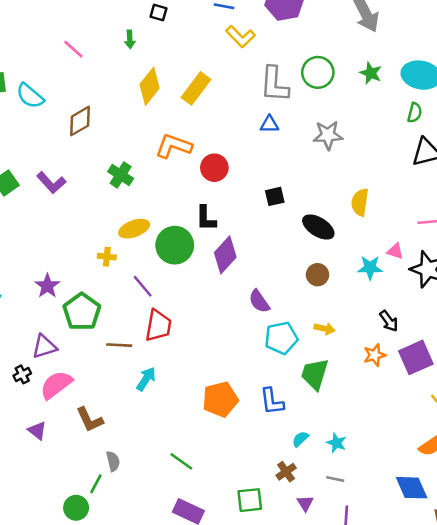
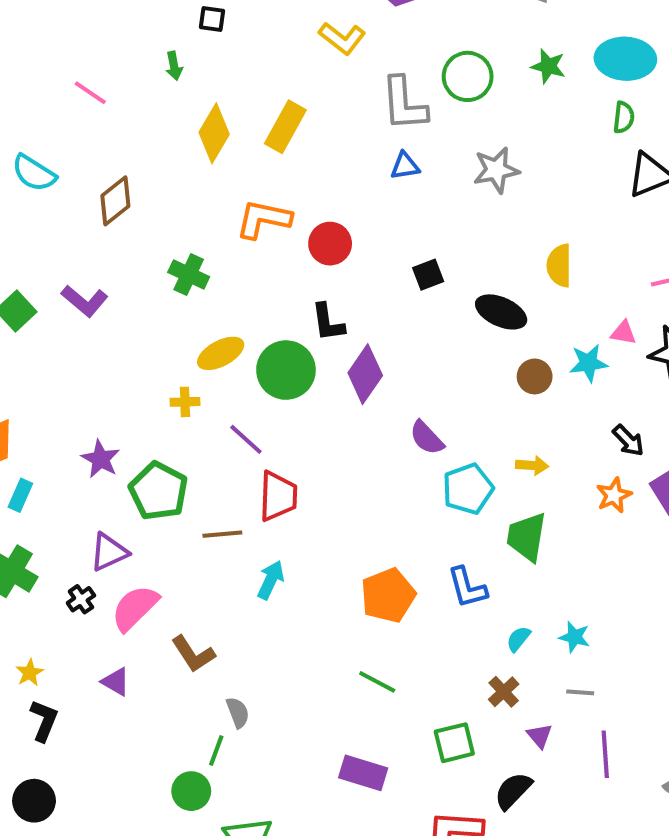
brown circle: (318, 275) -> (535, 376), moved
green line: (181, 461) -> (377, 682), moved

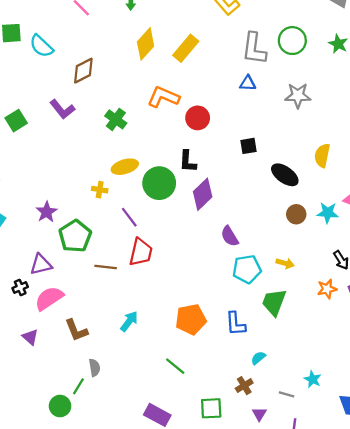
purple L-shape: (85, 301) -> (62, 109), moved
cyan arrow: (271, 580) -> (129, 321), moved
cyan star: (574, 637) -> (313, 379), moved

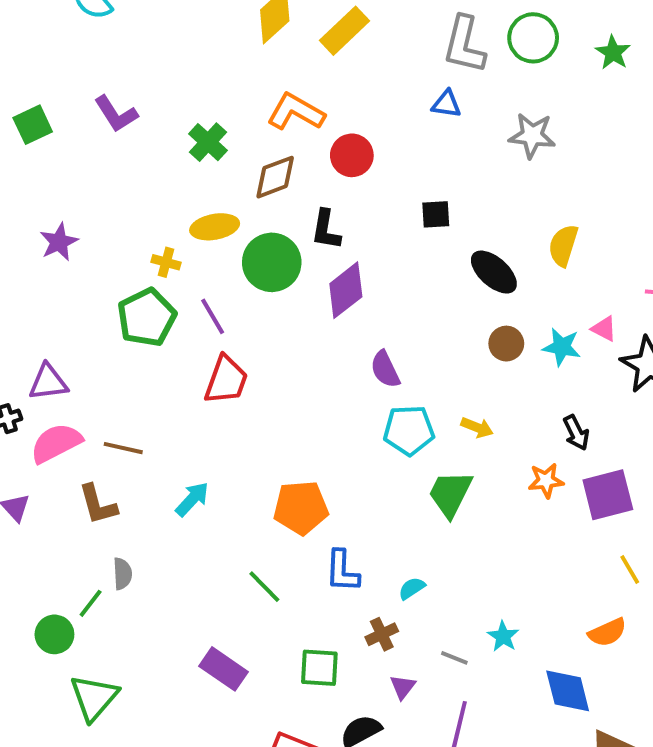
brown diamond: (83, 71) -> (275, 177), moved
purple star: (47, 212) -> (59, 242), moved
green pentagon: (75, 236) -> (147, 318), moved
brown line: (106, 267) -> (123, 448), moved
blue L-shape: (236, 324) -> (342, 571), moved

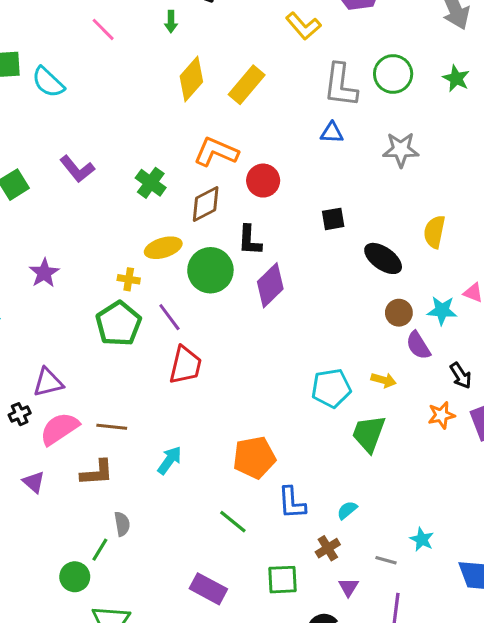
purple semicircle: (385, 369) -> (418, 345), moved
brown L-shape: (98, 505) -> (97, 473), turned -72

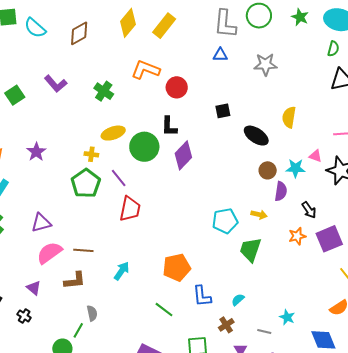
brown diamond: (206, 204) -> (79, 33), moved
purple semicircle: (418, 345) -> (281, 191), turned -138
black cross: (20, 414) -> (24, 316), moved, turned -32

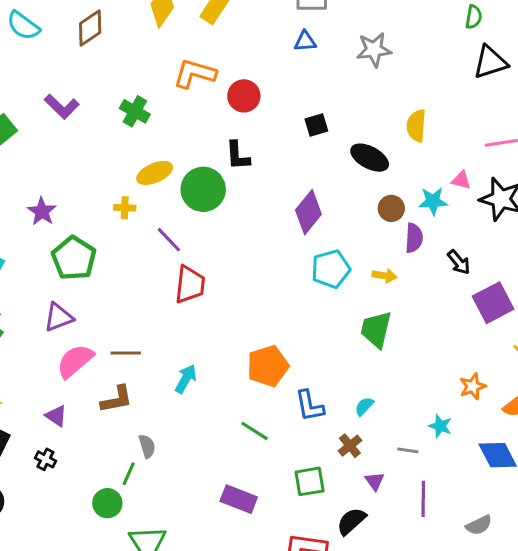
purple diamond: (183, 155) -> (308, 212), moved
green pentagon: (86, 183) -> (74, 258), moved
cyan pentagon: (225, 221) -> (331, 269), moved
orange star: (297, 236) -> (473, 386), moved

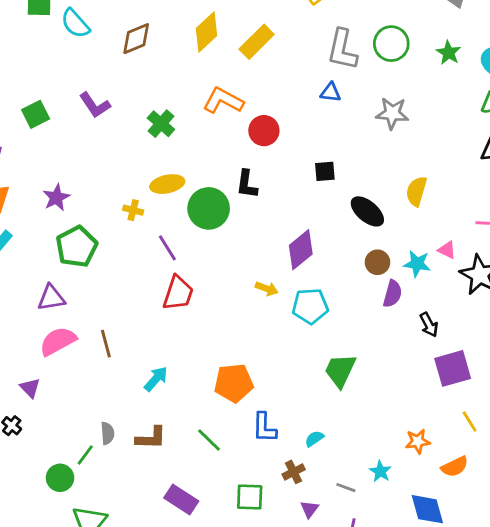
yellow arrow: (384, 276) -> (267, 289), moved
brown line: (126, 353) -> (106, 344), turned 64
brown L-shape: (117, 399) -> (151, 438), moved

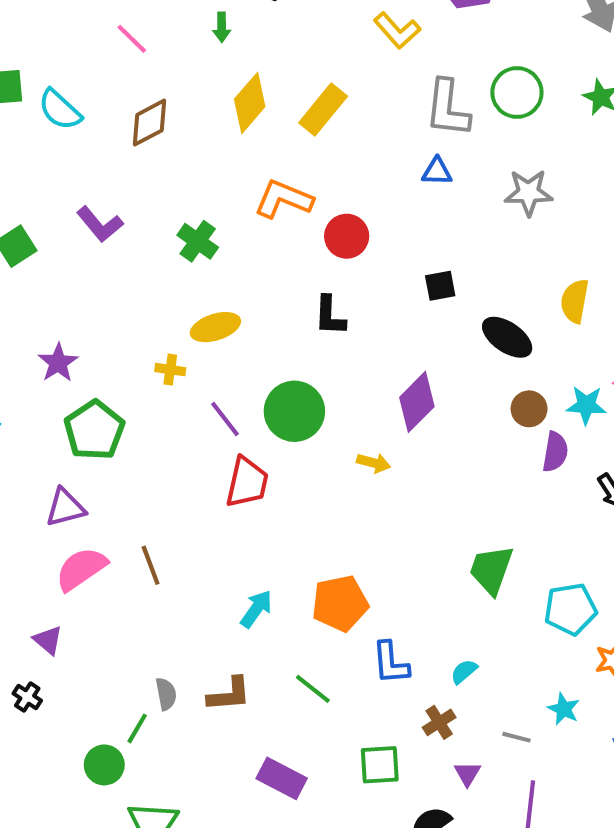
green circle: (209, 208) -> (294, 411), moved
cyan pentagon: (310, 306) -> (570, 609), moved
cyan arrow: (156, 379) -> (256, 609), moved

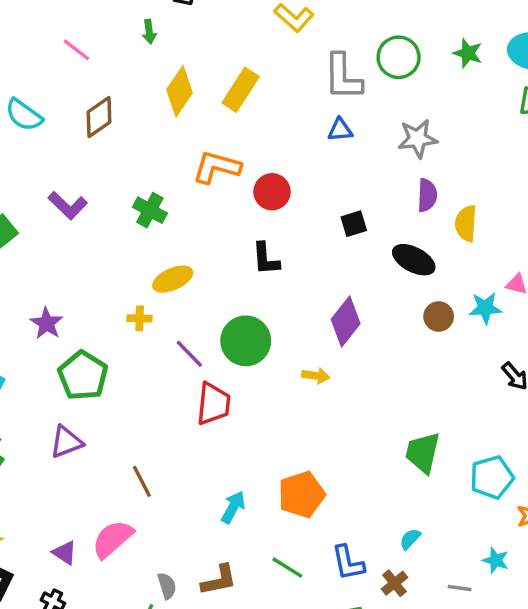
purple semicircle: (555, 452) -> (427, 195), moved
pink semicircle: (81, 569) -> (112, 539), moved
blue L-shape: (391, 663) -> (348, 563), moved

